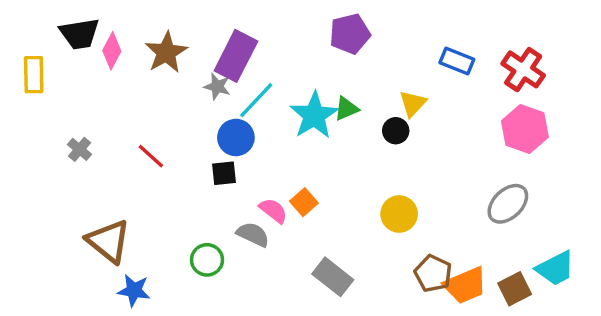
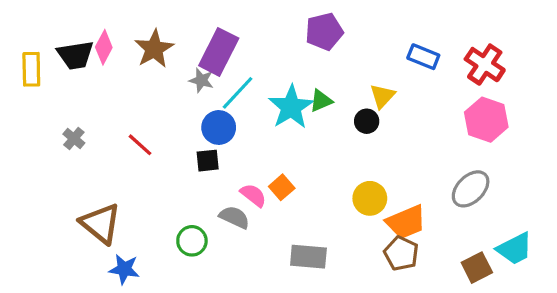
black trapezoid: (80, 34) -> (75, 55), moved
gray rectangle: (333, 277) -> (308, 257), turned -33
orange trapezoid: (465, 285) -> (406, 222), moved

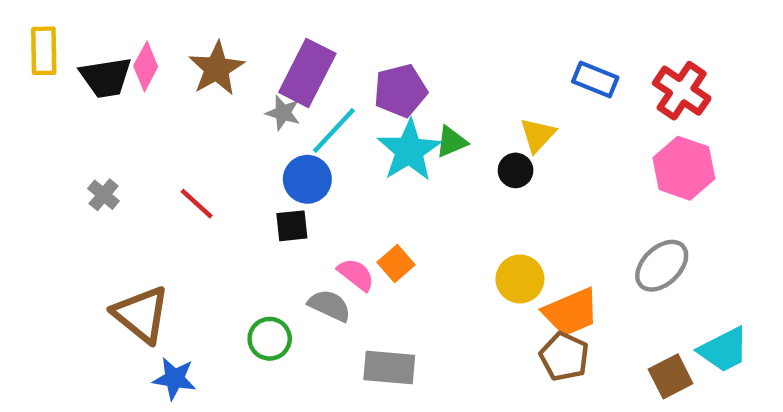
purple pentagon: (324, 31) -> (400, 91), moved
yellow rectangle: (31, 69) -> (44, 51), moved
gray rectangle: (308, 257) -> (389, 368), moved

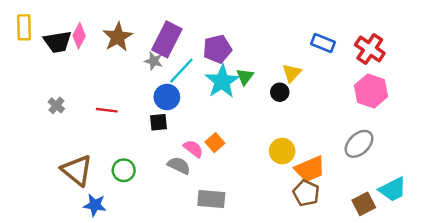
green triangle: (451, 142) -> (245, 77), turned -30
red line: (197, 204) -> (107, 110), turned -35
green circle: (270, 339) -> (124, 170), moved

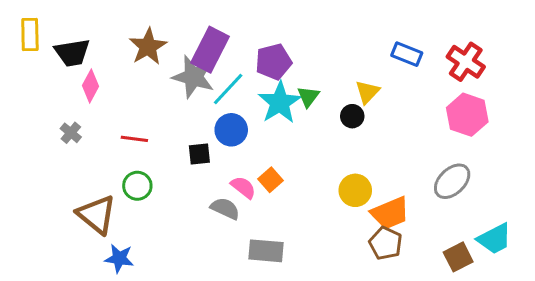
pink diamond: (79, 36) -> (90, 86), moved
gray star: (154, 61) -> (193, 77), size x1.8
blue circle: (167, 97) -> (231, 130), moved
green circle: (124, 170) -> (137, 186), moved

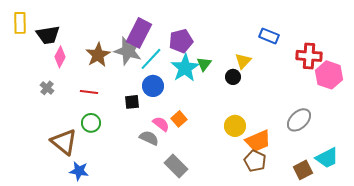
brown star: (148, 47) -> (98, 55), moved
red cross: (466, 62) -> (309, 56), moved, turned -30
pink hexagon: (467, 115) -> (329, 75), moved
gray rectangle: (266, 251) -> (176, 166), turned 40

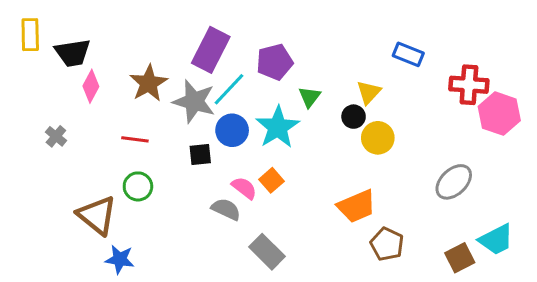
gray star: (128, 51) -> (194, 101), moved
cyan star: (185, 68) -> (278, 127), moved
gray cross: (47, 88) -> (56, 136), moved
yellow circle: (235, 126) -> (378, 138), moved
orange trapezoid: (258, 141) -> (357, 206), moved

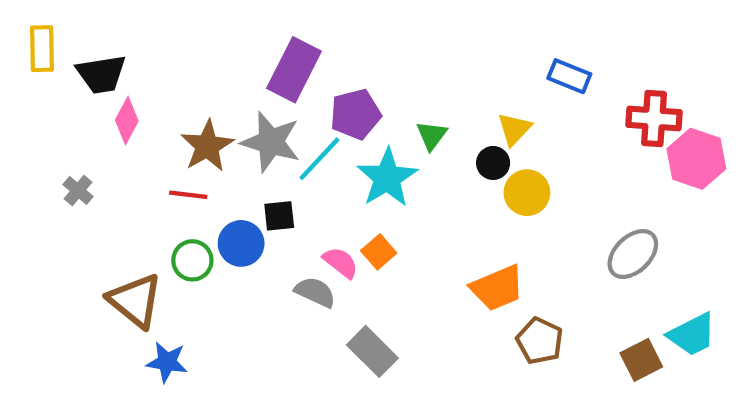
purple pentagon: (275, 62) -> (355, 114), moved
brown star: (149, 83) -> (207, 146), moved
cyan line: (229, 89) -> (319, 159), moved
blue circle: (232, 130) -> (241, 243), moved

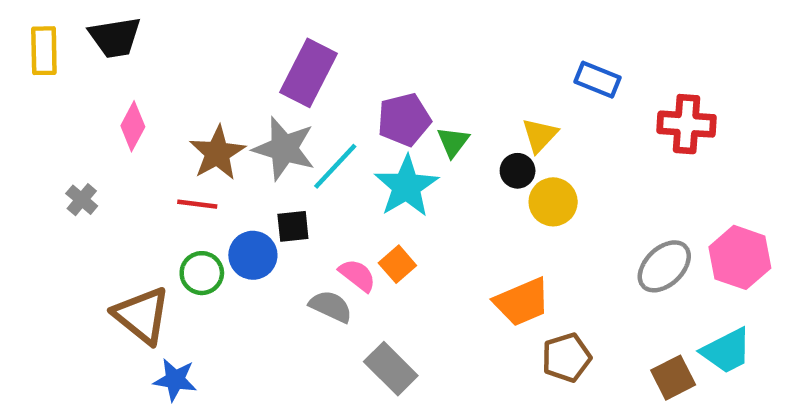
black trapezoid: (101, 74) -> (115, 37), moved
purple pentagon: (355, 114) -> (404, 120), moved
pink hexagon: (696, 159) -> (740, 257), moved
brown pentagon: (540, 341) -> (566, 358), turned 30

